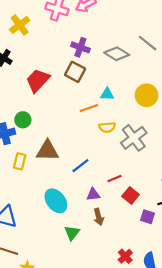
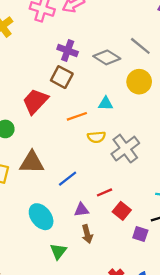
red trapezoid: (38, 80) -> (35, 101), moved
cyan triangle: (107, 94) -> (106, 104), moved
yellow circle: (147, 95) -> (139, 82), moved

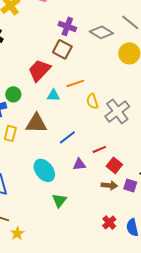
cyan triangle: (106, 104) -> (53, 95), moved
yellow semicircle: (96, 137) -> (92, 101), turned 77
brown arrow: (87, 234) -> (109, 185), moved, turned -70

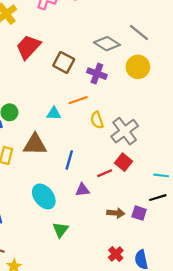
purple cross: (67, 26) -> (97, 74), moved
red trapezoid: (39, 70) -> (28, 47), moved
blue line: (67, 137) -> (69, 160), turned -36
red square: (114, 165) -> (124, 162), moved

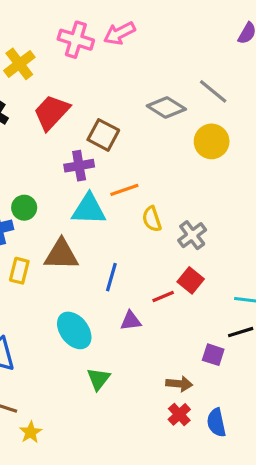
purple cross: (97, 74) -> (79, 166), moved, turned -30
cyan triangle: (54, 113) -> (89, 209), size x1.6
gray cross: (125, 131) -> (192, 235), size x0.7
brown arrow: (116, 213) -> (179, 384), moved

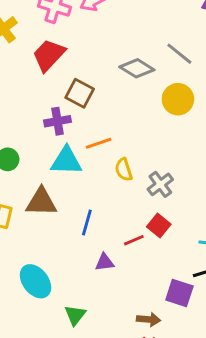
red trapezoid: (52, 112) -> (49, 55), moved
cyan ellipse: (74, 330) -> (35, 281), moved
purple square: (213, 355) -> (179, 293), size x1.4

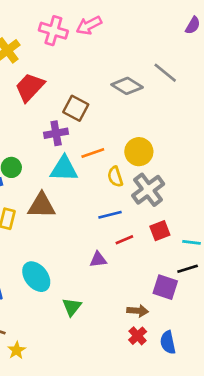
red trapezoid: (49, 55) -> (30, 87), moved
yellow circle: (178, 99) -> (139, 152), moved
gray cross: (160, 184) -> (148, 190), size x1.4
blue line: (87, 223) -> (110, 215), moved, turned 60
red square: (159, 225) -> (160, 231), moved, turned 30

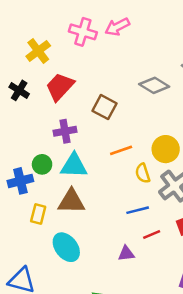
purple cross: (56, 133) -> (65, 131), moved
cyan triangle: (64, 169) -> (74, 166), moved
cyan ellipse: (36, 277) -> (66, 247), moved

